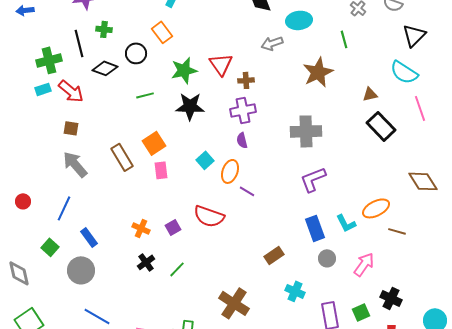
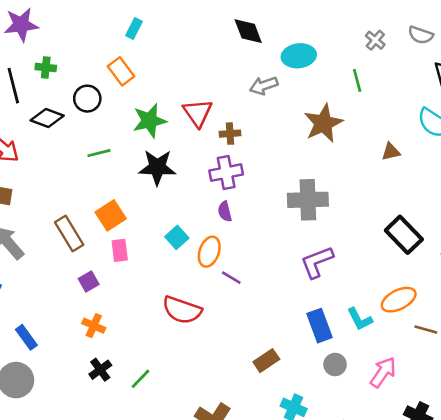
black rectangle: (381, 126) -> (404, 235), moved
purple square: (173, 227) -> (89, 281), moved

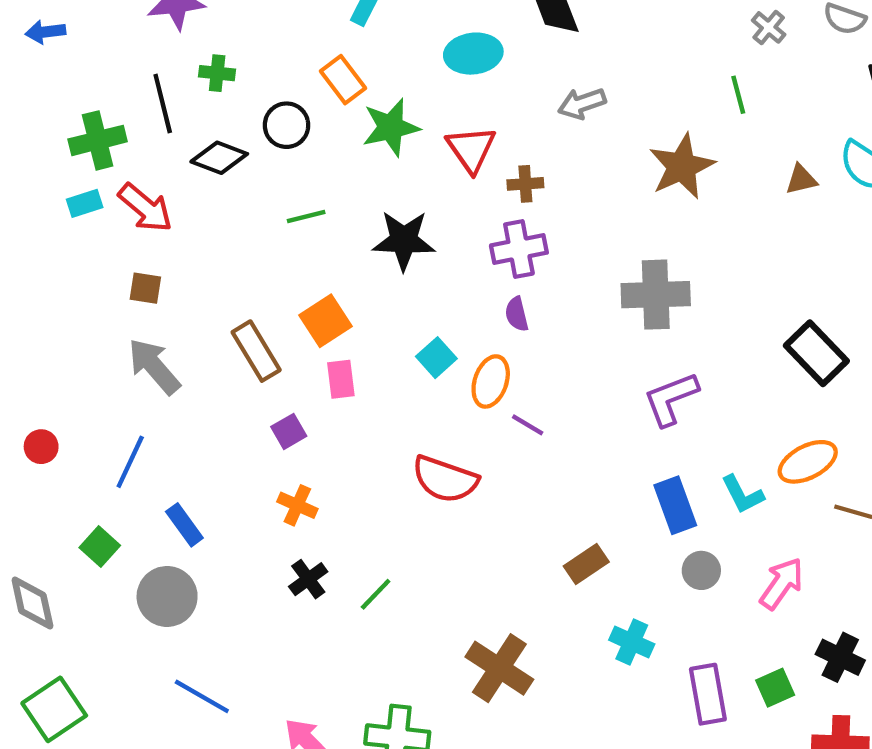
cyan ellipse: (299, 56) -> (473, 54), moved
green star: (150, 121) -> (391, 127), moved
brown triangle: (391, 152) -> (801, 180), moved

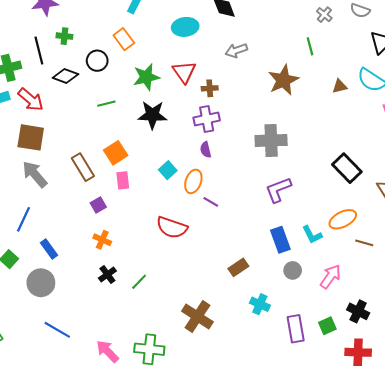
green star: (391, 127) -> (146, 77), moved
brown square: (145, 288) -> (31, 137), size x1.8

